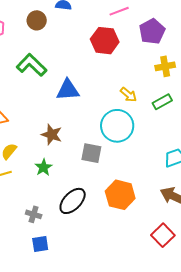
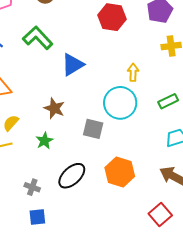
blue triangle: (68, 90) -> (73, 65), turned -30
yellow arrow: (128, 95) -> (133, 72), turned -132
green rectangle: (162, 102) -> (168, 101), moved

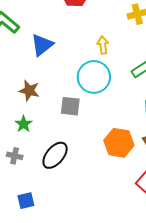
orange hexagon: (120, 172) -> (119, 143), moved
gray cross: (32, 187) -> (15, 156), moved

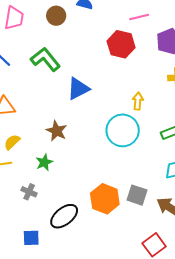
gray square: (70, 106) -> (137, 195), moved
orange hexagon: (119, 143) -> (105, 199), moved
black ellipse: (55, 155) -> (64, 216), moved

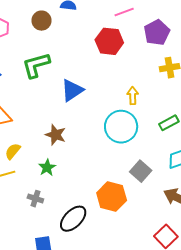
green L-shape: (45, 59) -> (36, 65), turned -60
gray square: (137, 195) -> (141, 171), moved, turned 30

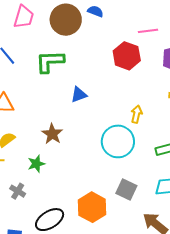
brown circle: (42, 21) -> (66, 20), size x1.6
blue triangle: (72, 90) -> (79, 95), size x0.7
gray square: (141, 171) -> (126, 189), turned -30

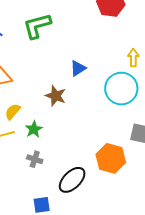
blue triangle: (79, 95) -> (78, 68), moved
green star: (36, 164) -> (34, 129), moved

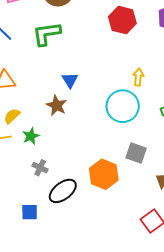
blue triangle: (78, 68) -> (70, 80), moved, turned -36
gray cross: (35, 159) -> (40, 168), moved

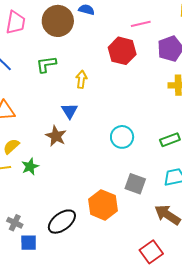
green L-shape: (47, 34) -> (46, 64), size x0.7
yellow arrow: (138, 77) -> (81, 79), moved
cyan circle: (123, 106) -> (122, 137), size x0.7
gray cross: (40, 168) -> (15, 223), moved

